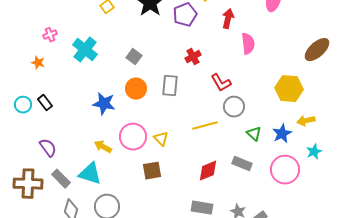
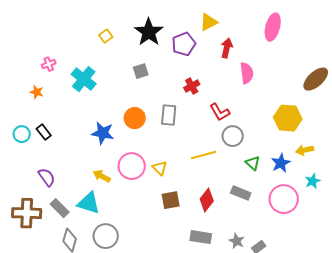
gray square: (134, 57) -> (141, 71), moved, turned 35
brown square: (152, 171) -> (171, 200), moved
red diamond: (208, 171) -> (207, 200), turned -30

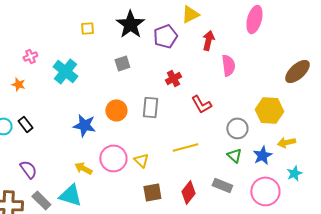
yellow square: (106, 36) -> (87, 28), turned 32
gray circle: (233, 136) -> (237, 128), moved

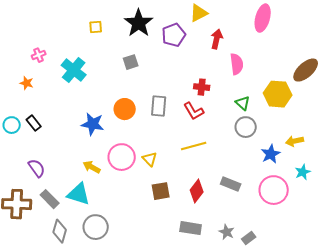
red cross: (173, 78) -> (202, 87), moved, turned 35
red L-shape: (201, 104) -> (194, 111), moved
yellow hexagon: (269, 110) -> (278, 94), moved
green triangle: (234, 155) -> (243, 103), moved

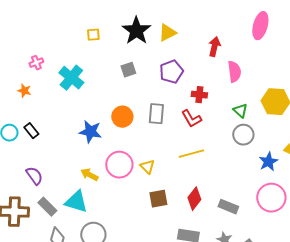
yellow triangle: (199, 13) -> (167, 33), moved
purple pentagon: (174, 35) -> (171, 72), moved
gray rectangle: (231, 184) -> (228, 207), moved

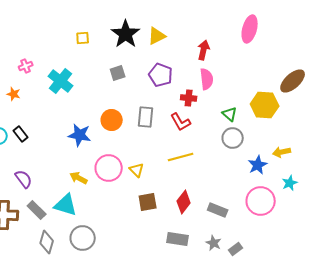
purple pentagon: (171, 72) -> (161, 75), turned -30
pink semicircle: (234, 72) -> (207, 79), moved

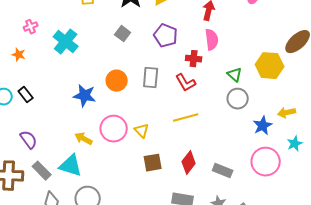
gray square: (118, 73) -> (123, 34), turned -35

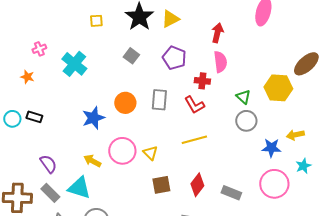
black rectangle: (26, 95) -> (34, 117), turned -35
blue star: (85, 96) -> (93, 118), turned -30
blue star: (263, 126) -> (271, 148), turned 30
purple semicircle: (29, 140) -> (48, 164), moved

